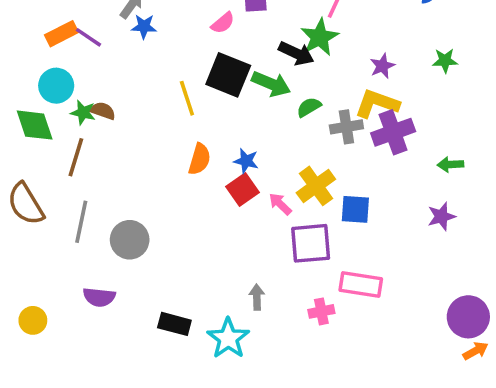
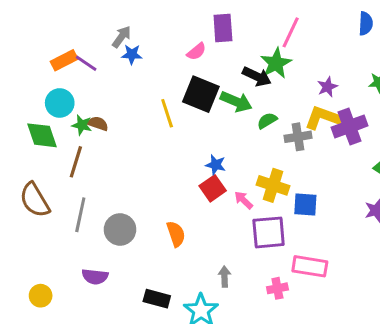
purple cross: (393, 132) -> (349, 127), moved
orange semicircle: (200, 159) -> (176, 234), moved, turned -35
yellow cross: (316, 186) -> (273, 185), turned -36

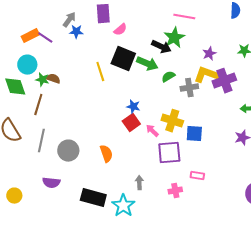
purple rectangle: (223, 28) -> (103, 14), moved
pink line: (291, 32) -> (184, 17), turned 75
pink rectangle: (310, 266) -> (197, 176), size x0.6
black rectangle: (157, 299) -> (93, 198), size x1.4

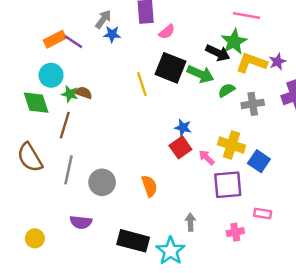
yellow L-shape: (206, 75) -> (251, 63), moved
blue square: (194, 134) -> (259, 161), turned 30

